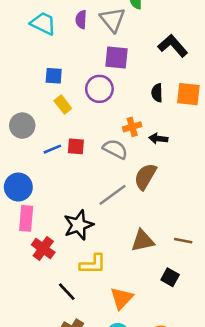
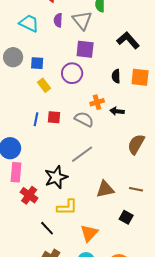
gray circle: (22, 126) -> (13, 57), moved
blue line: (52, 149) -> (36, 119), turned -56
brown semicircle: (145, 177) -> (136, 144), moved

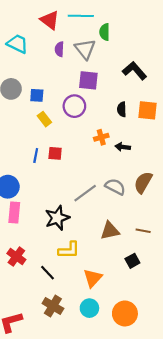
cyan trapezoid: (29, 23) -> (17, 44), moved
gray semicircle: (84, 119) -> (115, 187), moved
red cross: (29, 195) -> (16, 257), moved
black square: (126, 217) -> (132, 261), turned 32

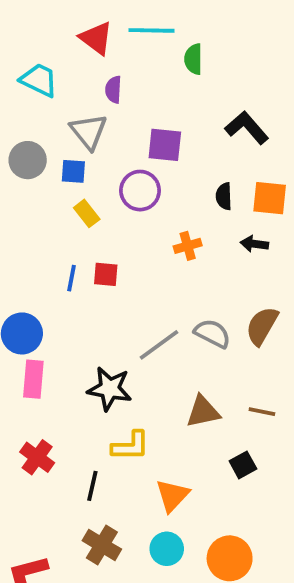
gray triangle: (85, 49) -> (89, 131), moved
black arrow: (123, 147) -> (254, 244), moved
black star: (57, 218) -> (110, 389), turned 30
black line: (48, 273) -> (92, 486), turned 56

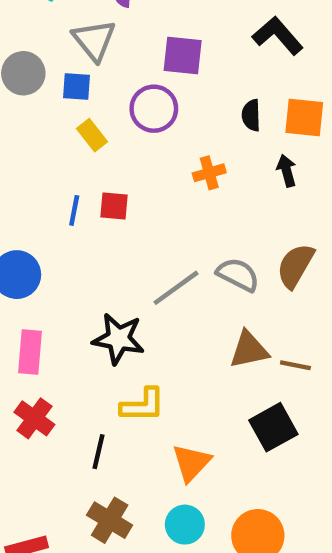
black arrow: (254, 244) -> (287, 171), turned 68
pink rectangle: (33, 379) -> (30, 352), moved
brown triangle: (203, 412) -> (249, 350), moved
black square: (243, 465) -> (273, 427), size x1.5

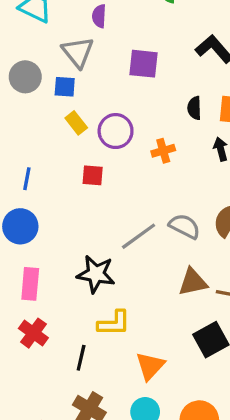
purple circle: (154, 109) -> (116, 131), moved
blue line: (74, 210) -> (27, 179), moved

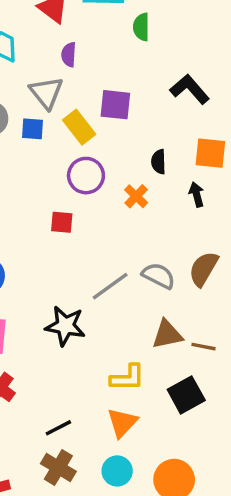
black semicircle: (194, 108) -> (159, 162), moved
yellow rectangle: (76, 123) -> (79, 127), moved, size x1.4
orange cross: (163, 151) -> (136, 196), turned -30
yellow L-shape: (114, 323) -> (127, 378), moved
black line: (81, 358) -> (58, 428), moved, turned 50

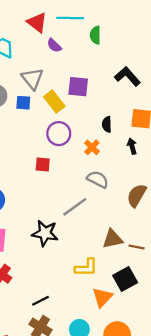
purple semicircle: (69, 55) -> (54, 45), moved, turned -49
gray semicircle: (159, 276) -> (98, 179), moved
orange triangle: (122, 423) -> (102, 297), moved

